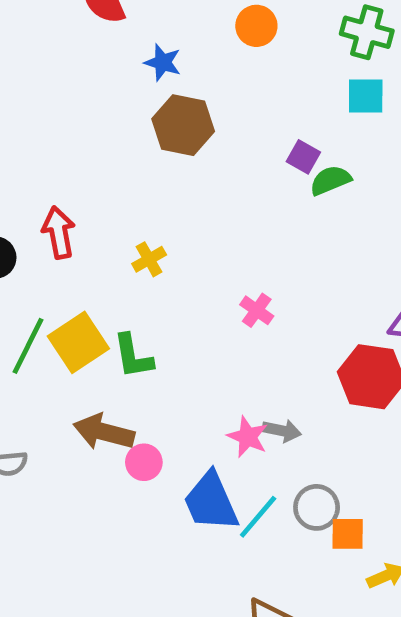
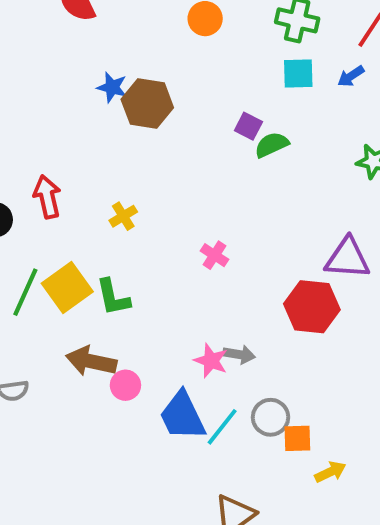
blue star: (163, 62) -> (112, 87), moved

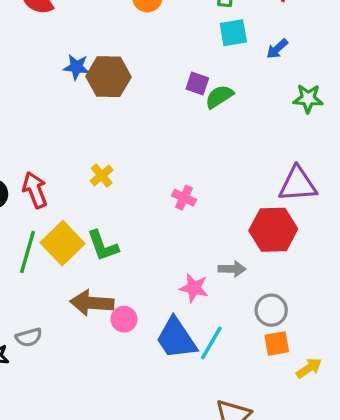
blue arrow: (351, 76) -> (277, 49), moved
red arrow: (47, 197) -> (35, 190), moved
gray arrow: (239, 354) -> (232, 269), moved
gray circle: (271, 417) -> (271, 310), moved

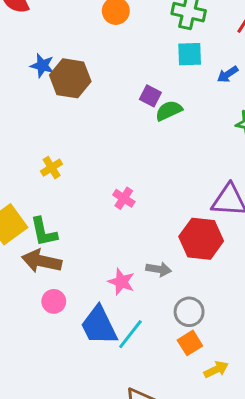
brown arrow: (92, 303) -> (42, 261), moved
orange square: (277, 344) -> (190, 343), turned -30

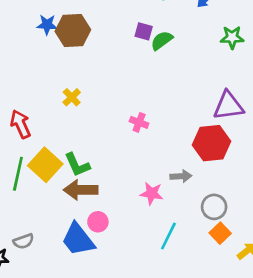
yellow cross: (52, 168) -> (72, 97), moved
blue trapezoid: (99, 326) -> (78, 239), moved

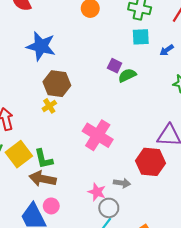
blue star: (47, 25) -> (41, 46), size x1.8
brown hexagon: (73, 30) -> (57, 84), moved
pink cross: (139, 122) -> (98, 135), size x2.0
gray circle: (214, 207) -> (109, 208), moved

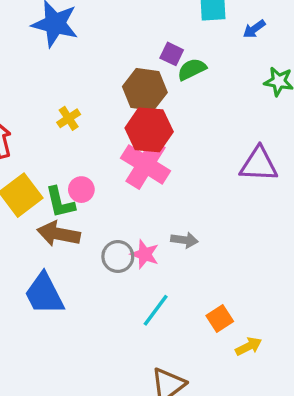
brown hexagon: (57, 84) -> (145, 89), moved
red hexagon: (151, 162) -> (149, 130), moved
pink circle: (51, 206) -> (81, 190), moved
gray circle: (109, 208) -> (118, 257), moved

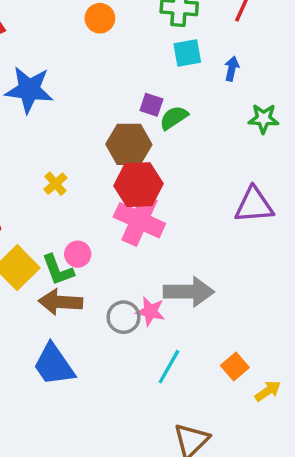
blue arrow: (254, 29) -> (232, 69), turned 145
gray arrow: (184, 240) -> (189, 292), size x1.8

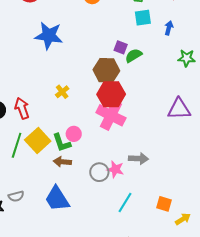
gray arrow: (189, 292) -> (138, 159), size x0.7
brown arrow: (60, 302) -> (62, 162), size x0.7
orange square: (235, 367) -> (164, 204), turned -35

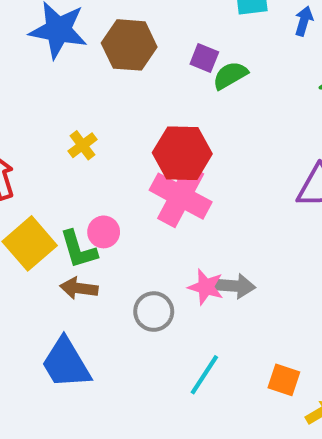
brown hexagon: (106, 70) -> (129, 45), moved
pink star: (115, 169) -> (206, 287), moved

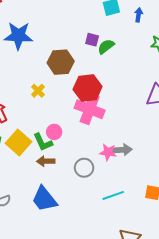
brown hexagon: (129, 45) -> (61, 62), moved
cyan line: (204, 375) -> (113, 195), turned 45

